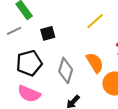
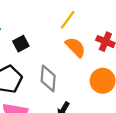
orange semicircle: (95, 63) -> (75, 47), moved

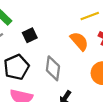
yellow line: (68, 20) -> (90, 16), moved, turned 30

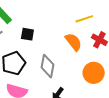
black square: (30, 35) -> (27, 34), turned 32

